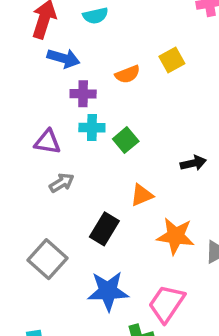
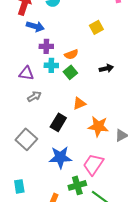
orange semicircle: (127, 74) -> (71, 54), moved
black arrow: (193, 163) -> (106, 68), moved

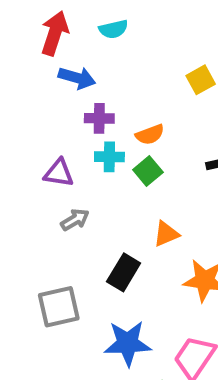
gray square: (26, 139) -> (59, 307), turned 35

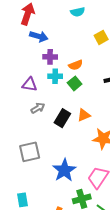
cyan semicircle: (113, 29) -> (78, 12), moved
black rectangle: (124, 272) -> (62, 118), moved
blue star: (128, 343) -> (64, 170), turned -30

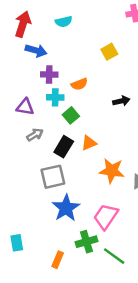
cyan semicircle: (78, 12) -> (64, 22), moved
green square: (75, 83) -> (71, 115), moved
gray square: (30, 152) -> (53, 177), moved

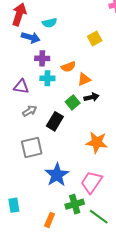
cyan semicircle: (64, 22) -> (50, 23), moved
black arrow: (121, 101) -> (91, 97), moved
green square: (71, 115) -> (73, 102), moved
orange triangle: (89, 143) -> (84, 79), moved
gray square: (53, 177) -> (32, 148), moved

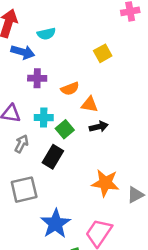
cyan cross: (47, 78) -> (44, 118), moved
orange triangle: (84, 79) -> (90, 104), turned 32
green square: (73, 102) -> (65, 129), moved
gray arrow: (30, 111) -> (21, 144), turned -32

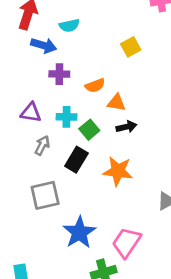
orange star: (105, 183) -> (118, 171), moved

